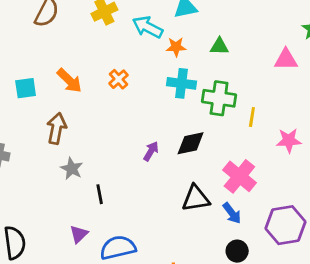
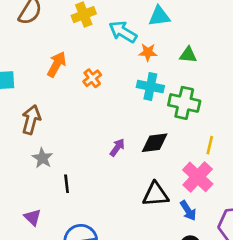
orange arrow: (69, 81) -> (57, 64), moved, turned -110
yellow line: (252, 117) -> (210, 145), moved
purple triangle: (79, 234) -> (33, 217), moved, turned -36

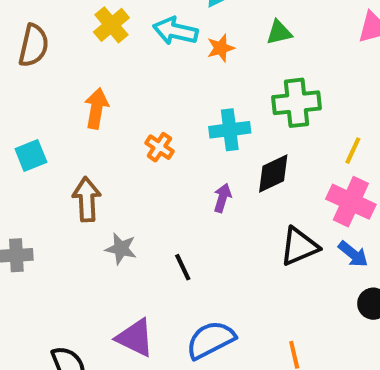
orange cross: (92, 78) -> (159, 147), moved
cyan cross: (150, 87) -> (230, 130), moved
yellow line: (210, 145) -> (353, 151), turned 30
black line: (67, 184) -> (183, 267), moved
purple triangle: (33, 217) -> (135, 338), size x1.5

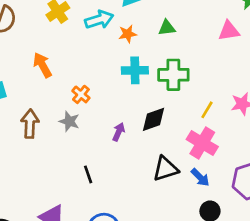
cyan arrow: (175, 31) -> (99, 20), turned 144
orange arrow: (96, 108) -> (42, 65), turned -45
cyan cross: (230, 130) -> (135, 70), moved
gray star: (121, 249) -> (69, 121), moved

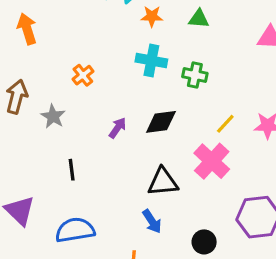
orange arrow: (42, 65) -> (27, 29), moved
green cross: (173, 75) -> (195, 75), size x0.7
gray star: (69, 121) -> (53, 116), moved
blue arrow: (200, 177) -> (152, 221), moved

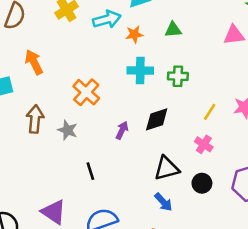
orange cross: (83, 75) -> (86, 92), size x1.5
pink cross: (212, 161) -> (204, 144), size x0.6
black circle: (204, 242) -> (202, 183), moved

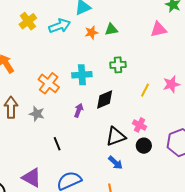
orange star: (134, 34) -> (91, 32), moved
cyan cross: (140, 70) -> (82, 75), moved
pink cross: (204, 144) -> (140, 125), moved

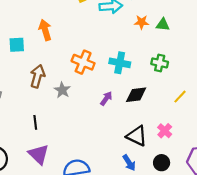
orange cross: (49, 83) -> (83, 62), turned -30
black triangle: (116, 137) -> (137, 136), turned 30
black line: (57, 144) -> (35, 122), moved
black circle: (144, 146) -> (162, 163), moved

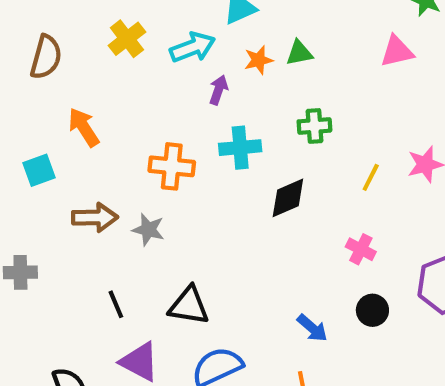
brown arrow: (37, 76) -> (95, 217), turned 90
purple arrow: (106, 98) -> (219, 90), moved
black triangle: (137, 136) -> (189, 306), moved

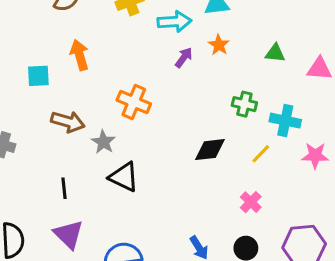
green triangle: (299, 53) -> (275, 53), moved
orange star: (259, 60) -> (219, 45), turned 30
cyan cross: (240, 148) -> (285, 121), moved
yellow line: (371, 177) -> (261, 154), moved
black triangle: (189, 306) -> (124, 177), moved

